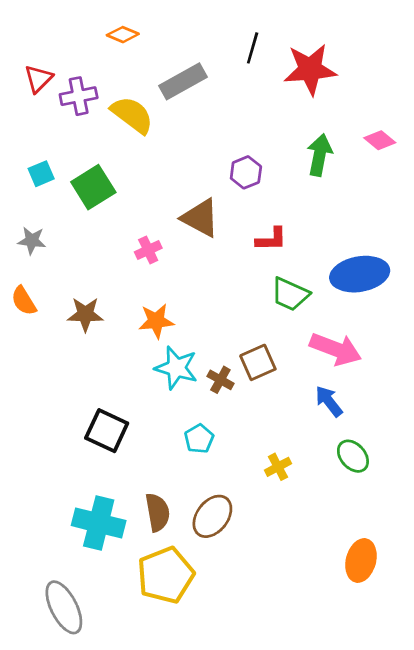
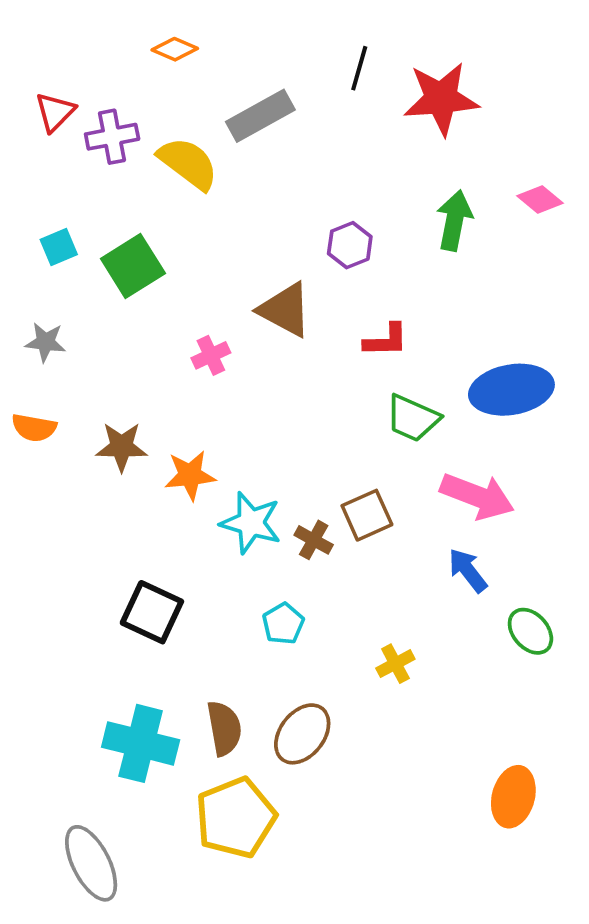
orange semicircle: (24, 301) -> (34, 428), turned -48
orange star: (156, 321) -> (190, 475), moved
green ellipse: (353, 456) -> (530, 631), moved

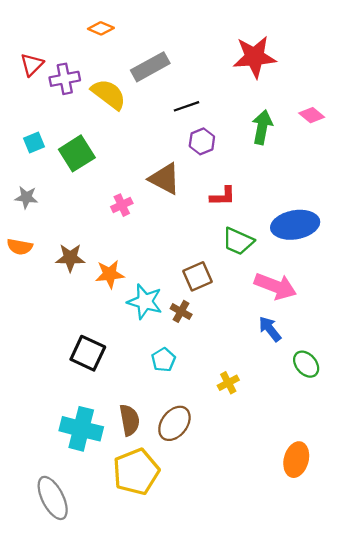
black line: (359, 68) -> (187, 106), moved, turned 55
brown square: (367, 515) -> (197, 276), moved

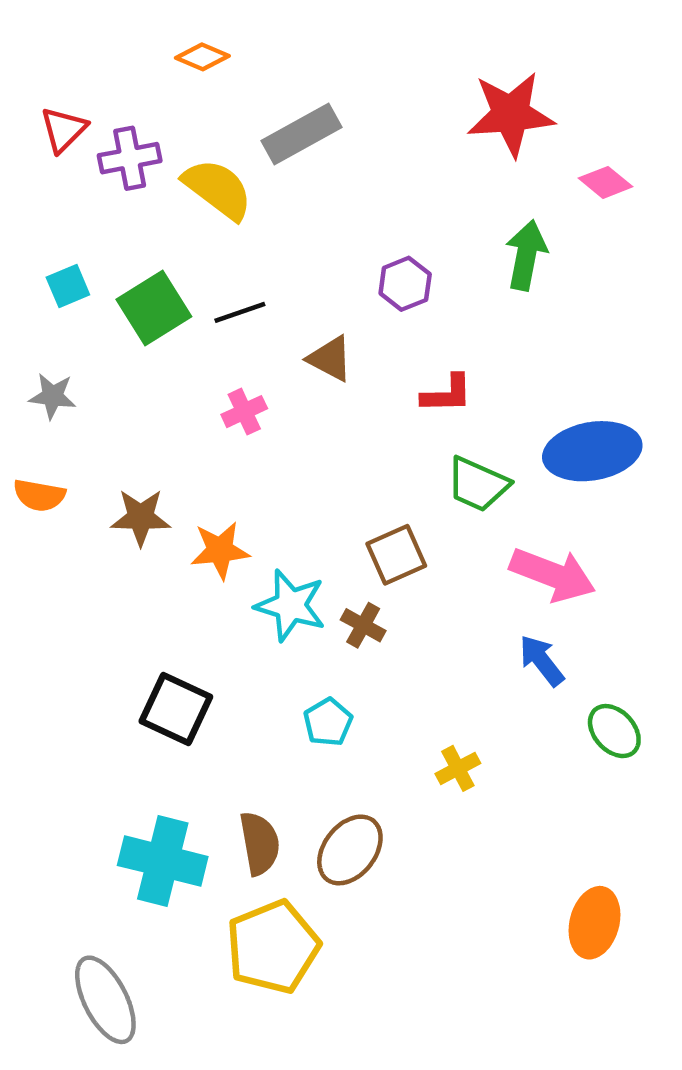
black line: (187, 106) -> (240, 312), moved
pink diamond: (312, 115) -> (606, 182), moved
brown triangle: (165, 179) -> (330, 359), size x0.7

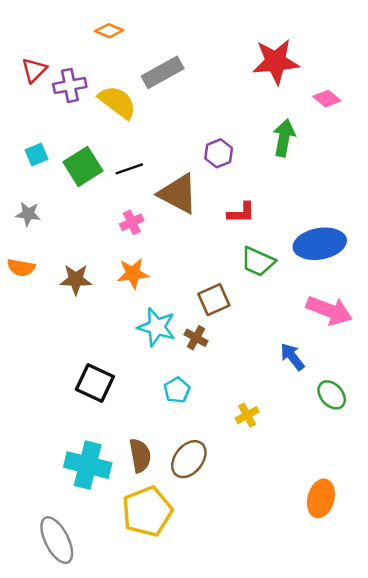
brown triangle: (330, 359) -> (178, 194), size x1.6
orange star: (220, 550) -> (133, 273), moved
pink arrow: (553, 575) -> (329, 310), moved

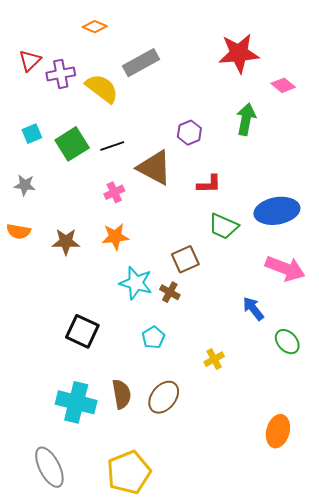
yellow pentagon: (147, 511) -> (129, 472), moved

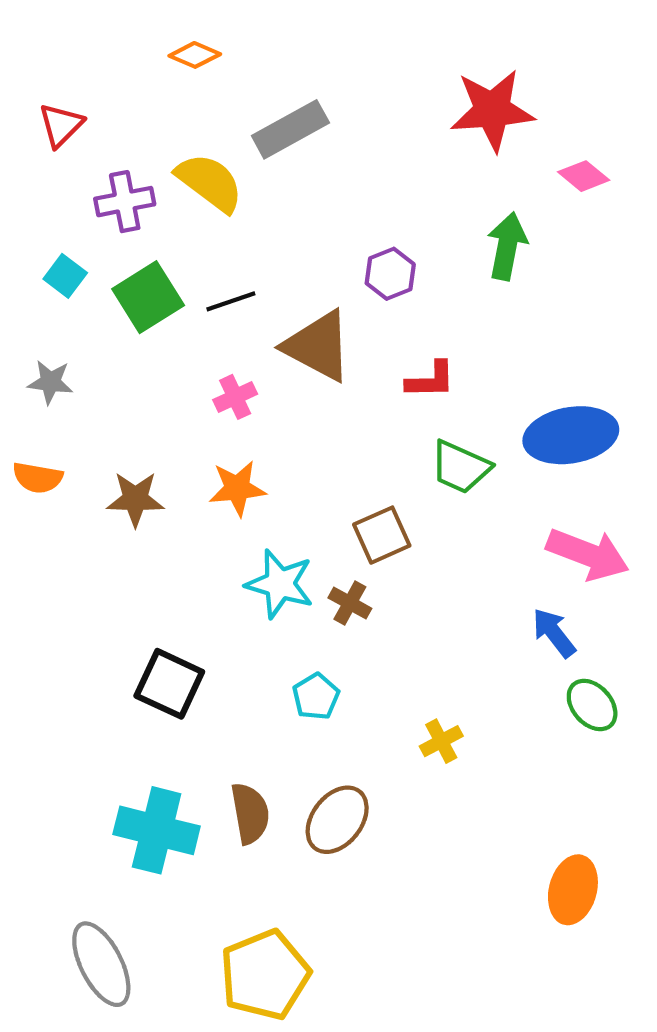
purple cross: (61, 74) -> (125, 202), moved
cyan square: (32, 134) -> (65, 276), turned -30
blue arrow: (253, 309) -> (554, 633), moved

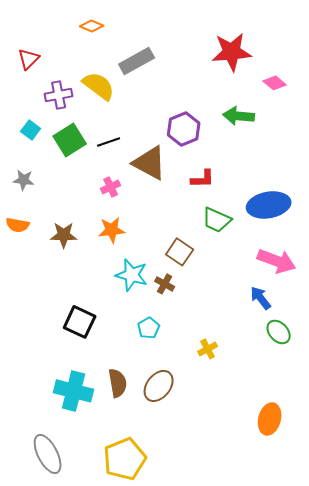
green arrow: (507, 246) -> (239, 116), turned -96
purple hexagon: (390, 274) -> (184, 129), size x1.4
brown square: (382, 535) -> (180, 252), turned -32

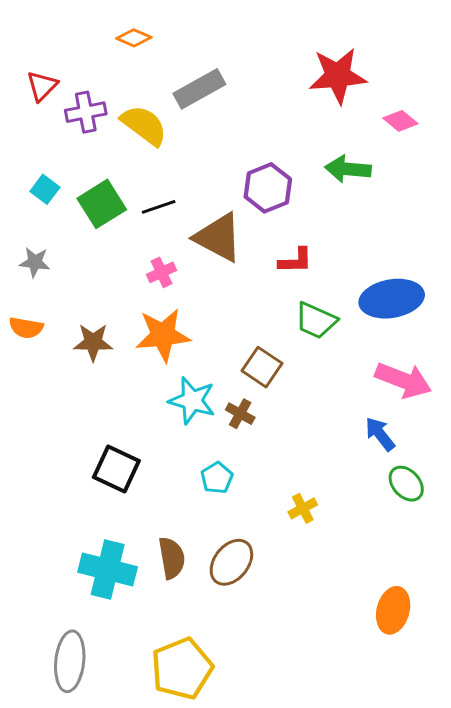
purple cross: (59, 95) -> (86, 112), moved
orange star: (112, 230) -> (163, 335), size x1.4
gray ellipse: (48, 454) -> (70, 661), turned 33

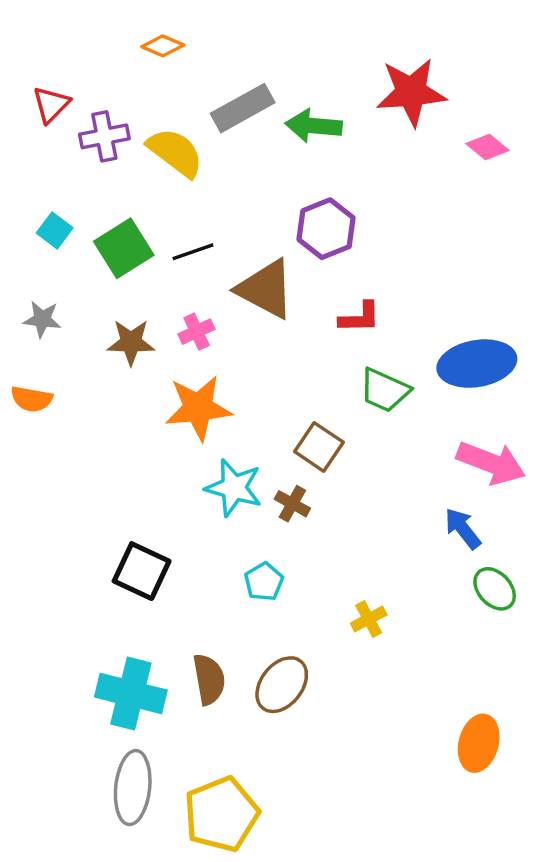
green arrow: (348, 169) -> (314, 126), moved
brown star: (93, 342) -> (131, 342), moved
gray ellipse: (70, 661) -> (133, 788), moved

